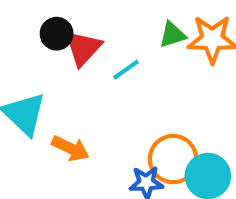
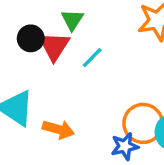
green triangle: (172, 35) -> (72, 20), moved, turned -30

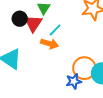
orange arrow: (58, 129) -> (50, 44), moved

